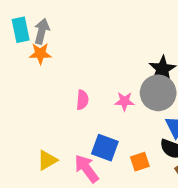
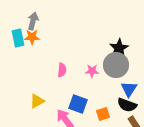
cyan rectangle: (21, 30) -> (18, 38), moved
yellow triangle: (47, 160) -> (37, 101), moved

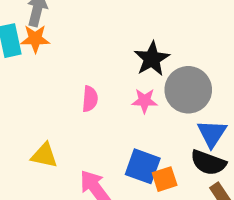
black star: (119, 48) -> (152, 59), moved
yellow triangle: (37, 101) -> (44, 155), turned 42
blue square: (78, 104) -> (143, 166), moved

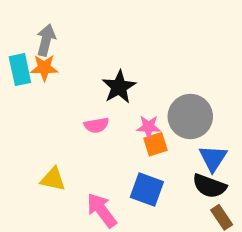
black star: (152, 59) -> (119, 87), moved
pink semicircle: (90, 99) -> (96, 125), turned 75
orange square: (165, 179) -> (156, 144), moved

